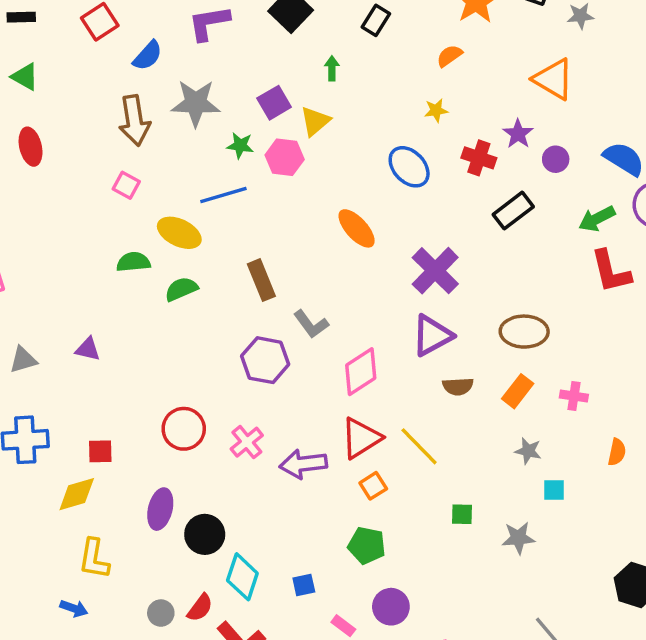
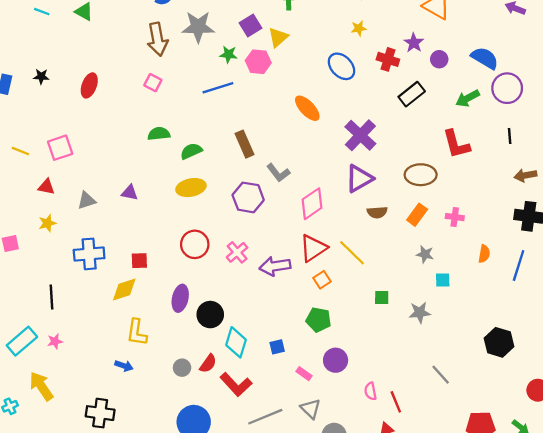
red ellipse: (31, 147) -> (89, 85), moved, turned 35
yellow ellipse: (179, 233) -> (191, 188), moved, turned -36
red L-shape: (611, 271) -> (456, 144), moved

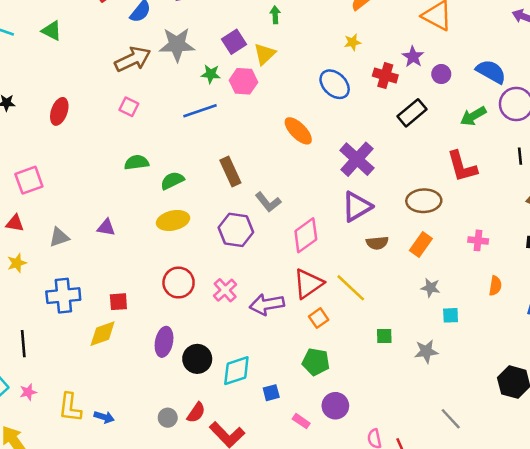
brown arrow: (157, 39) -> (133, 59), turned -104
pink cross: (455, 217) -> (478, 240), moved
yellow L-shape: (137, 332) -> (70, 407), moved
cyan diamond: (236, 342) -> (236, 371), moved, turned 56

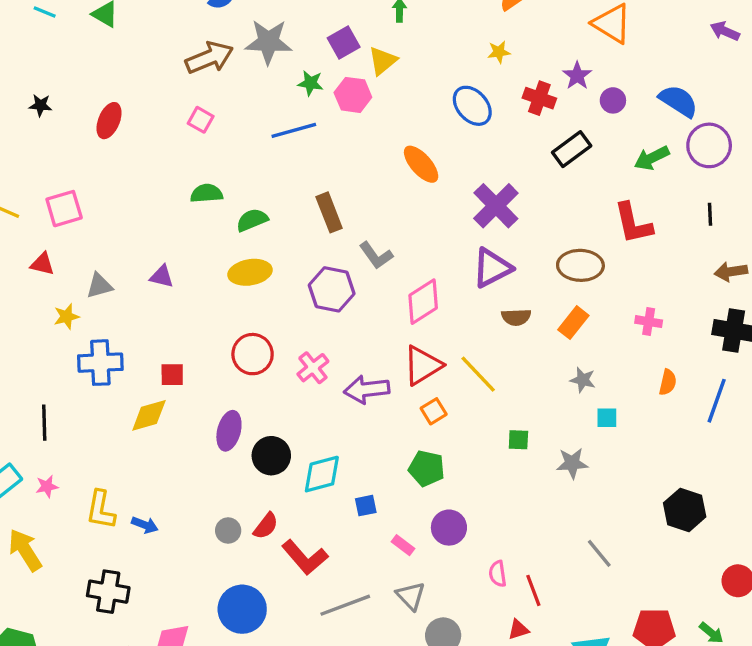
yellow star: (17, 263) -> (66, 316), moved

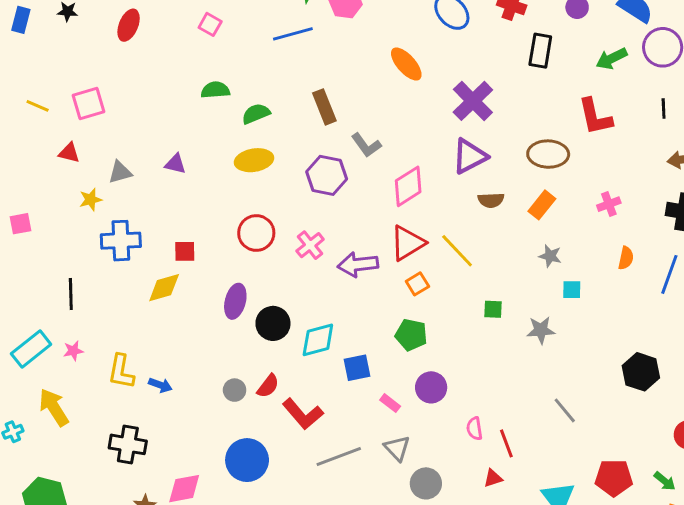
black rectangle: (572, 149) -> (540, 51), turned -44
pink cross: (649, 322) -> (609, 204), turned -30
blue square: (366, 506) -> (357, 368), size x1.4

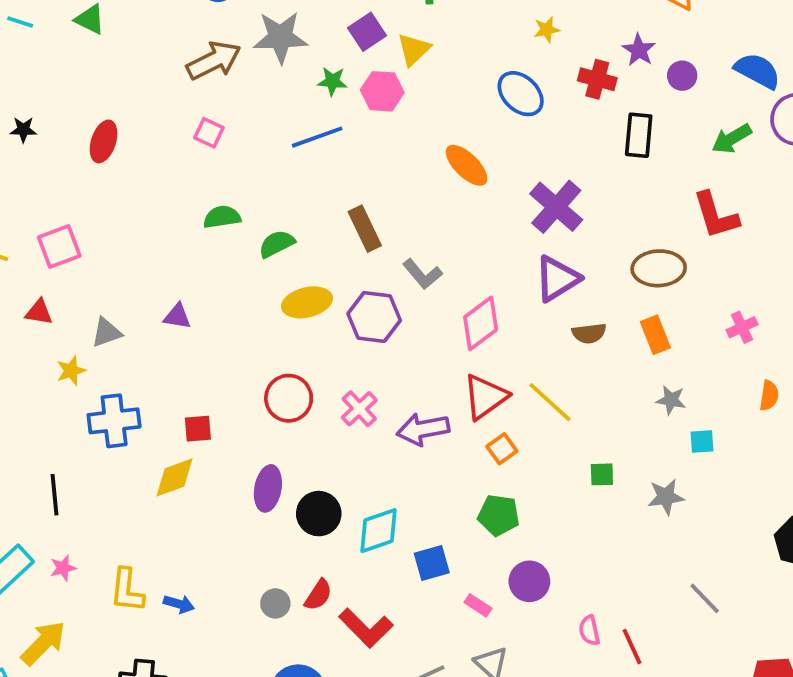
yellow ellipse: (254, 160) -> (307, 302), moved
orange rectangle: (542, 205) -> (655, 335), turned -56
yellow arrow: (54, 407) -> (43, 643), turned 81

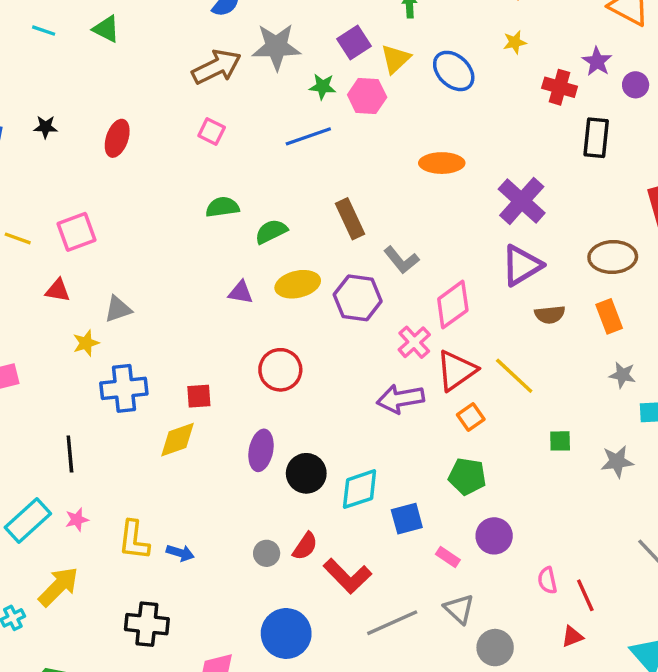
blue ellipse: (521, 94) -> (454, 71), moved
orange ellipse: (467, 165) -> (442, 163), turned -45
purple triangle: (177, 316) -> (241, 292), moved
pink cross: (359, 409) -> (414, 342), moved

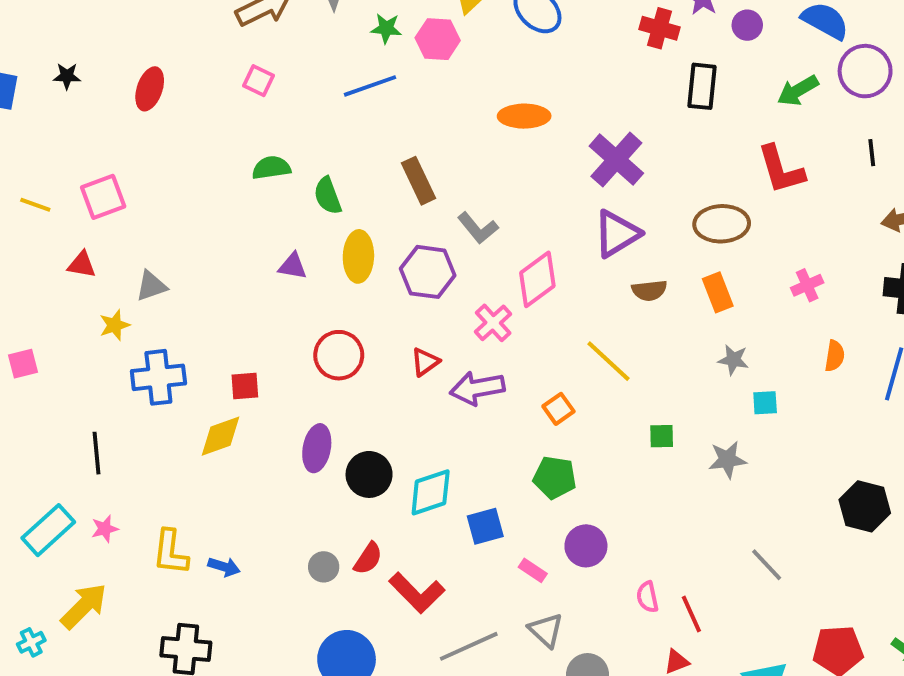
green semicircle: (271, 231) -> (328, 196), turned -84
yellow ellipse: (298, 284) -> (358, 256), turned -75
red triangle: (456, 370) -> (425, 362), moved, size x0.6

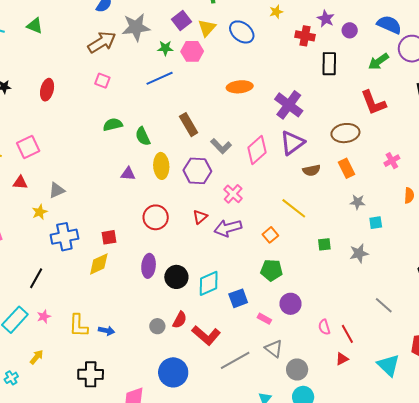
pink diamond: (537, 279) -> (257, 150), moved
black line: (96, 453) -> (36, 278), turned 40
yellow arrow: (84, 606) -> (37, 357), size x0.6

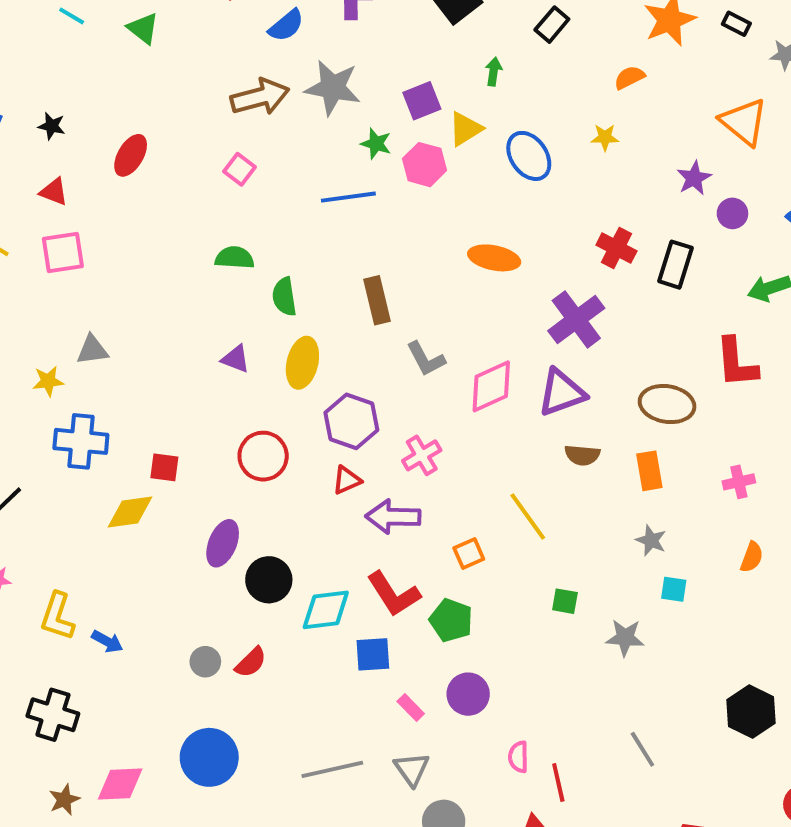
red cross: (305, 36) -> (616, 248), moved
purple hexagon: (197, 171) -> (351, 421), moved
red triangle: (20, 183) -> (54, 192), moved
red L-shape: (206, 335) -> (394, 594), moved

